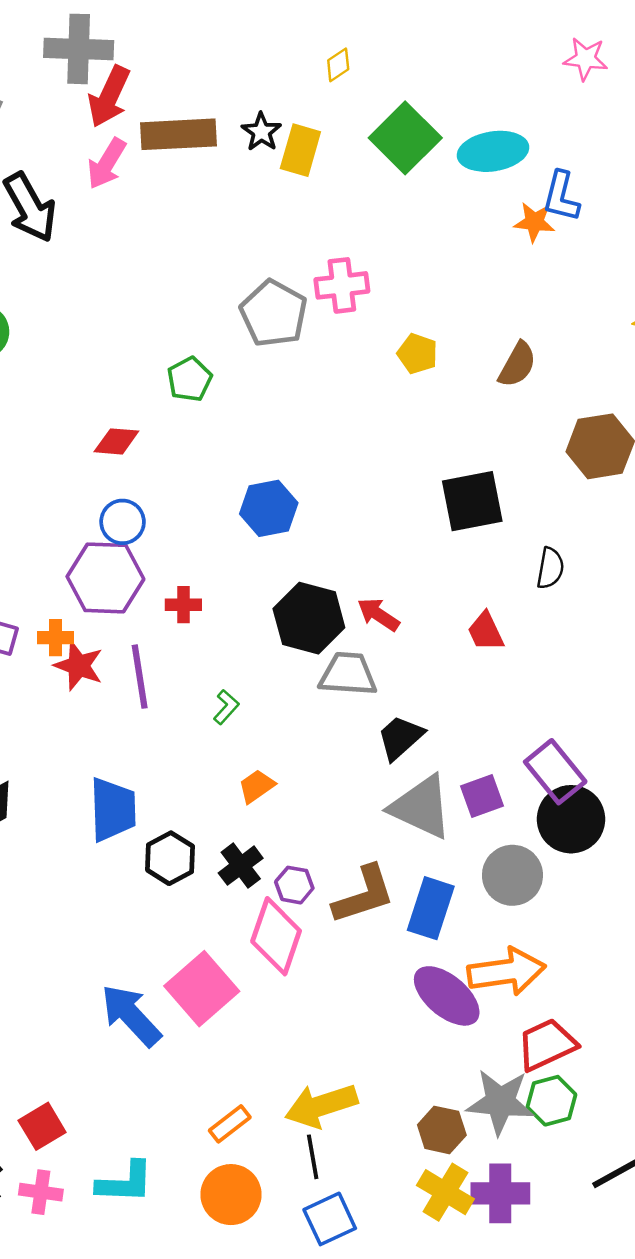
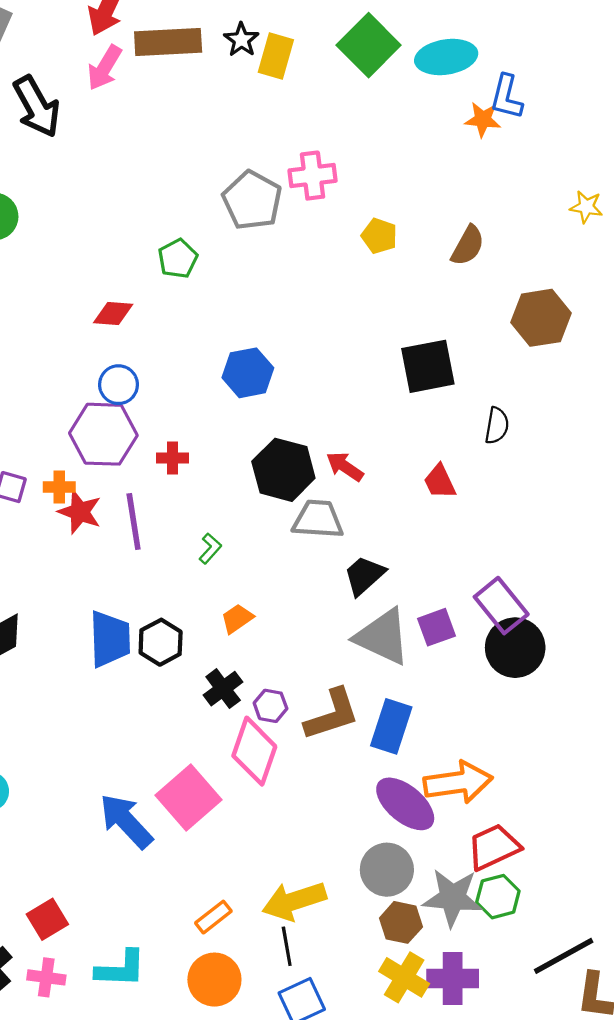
black hexagon: (170, 858) -> (161, 642), moved
gray circle: (512, 875) -> (387, 870), moved

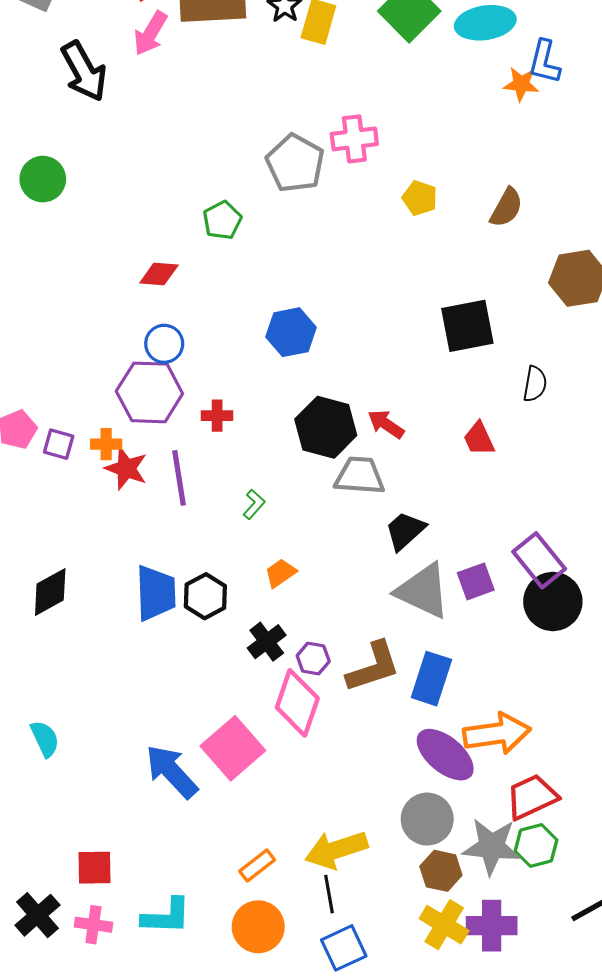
red square: (47, 919) -> (95, 868), turned 30

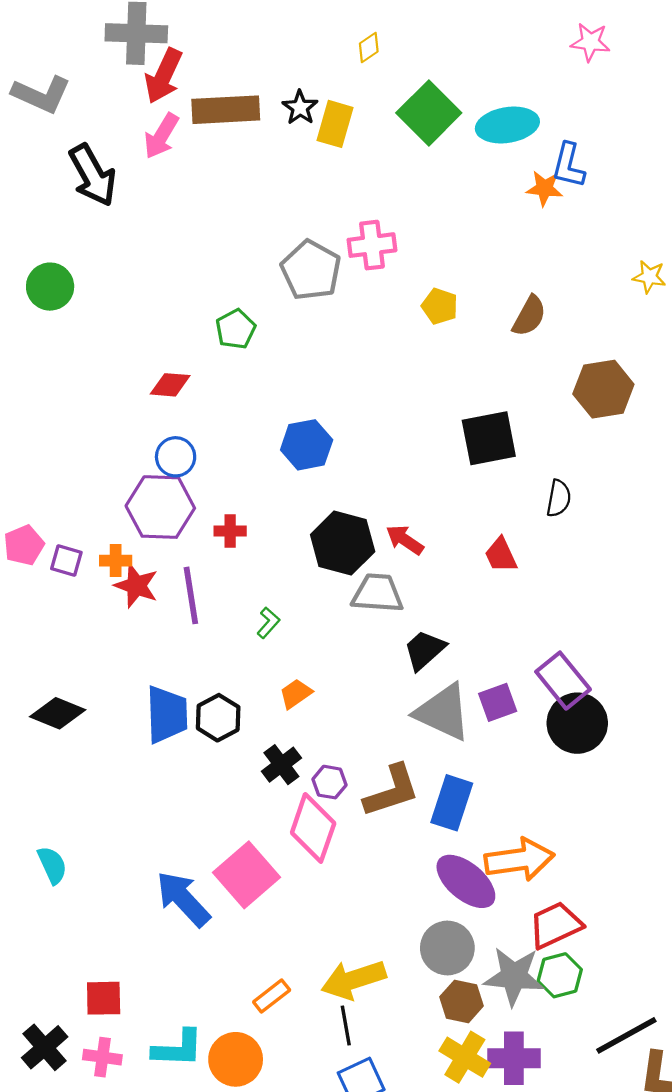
black diamond: (50, 592) -> (58, 713), turned 51
orange circle: (258, 927) -> (236, 1059), moved

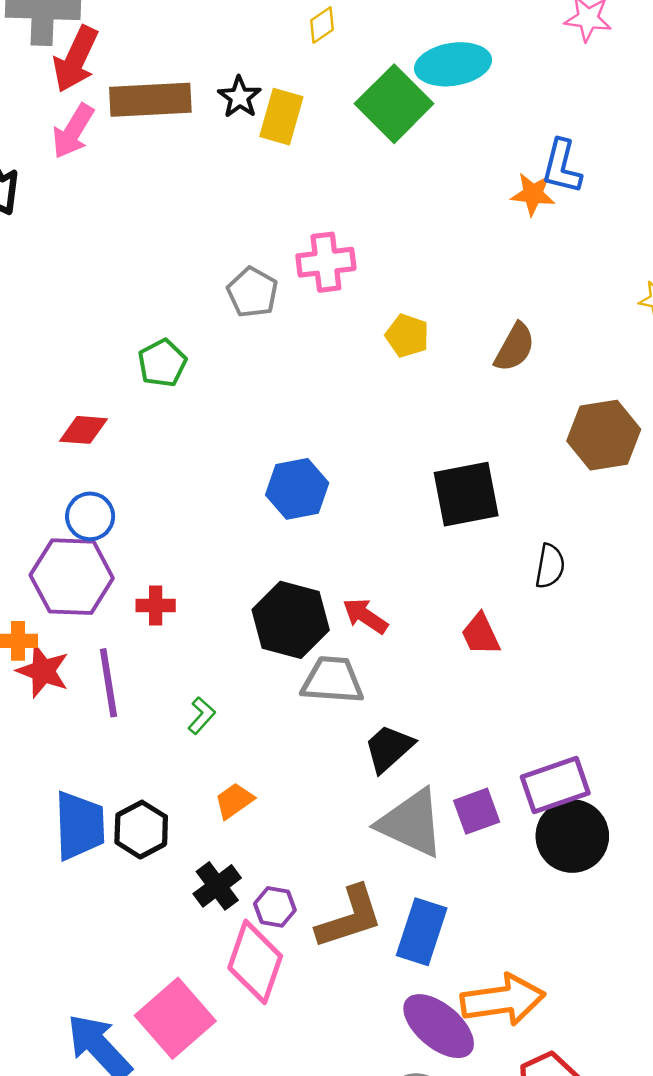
cyan ellipse: (507, 125) -> (453, 64), moved
gray pentagon: (311, 270) -> (253, 292), size x0.7
blue hexagon: (307, 445) -> (297, 489), moved
purple rectangle: (563, 681) -> (555, 785), turned -70

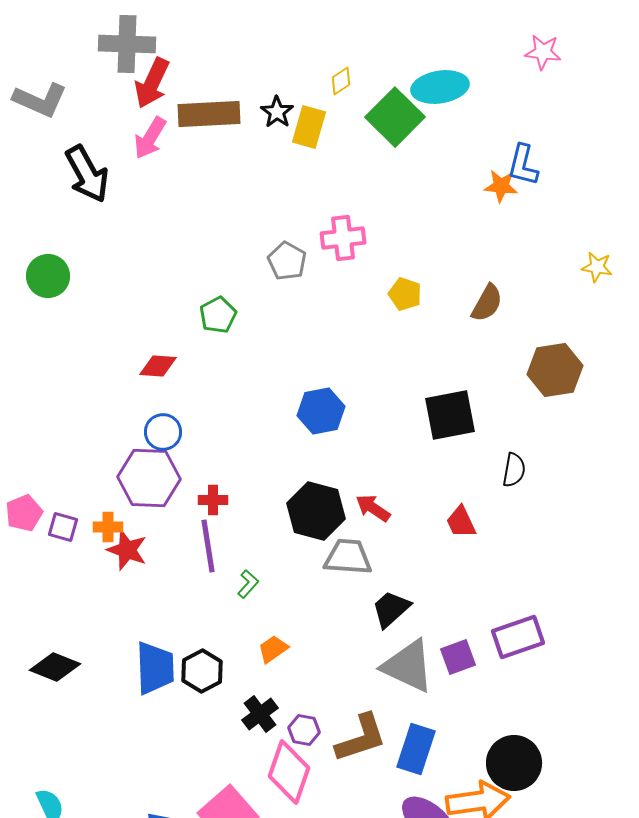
yellow diamond: (322, 25) -> (341, 81), moved
purple line: (108, 683) -> (208, 546), moved
black circle: (572, 836) -> (514, 763), moved

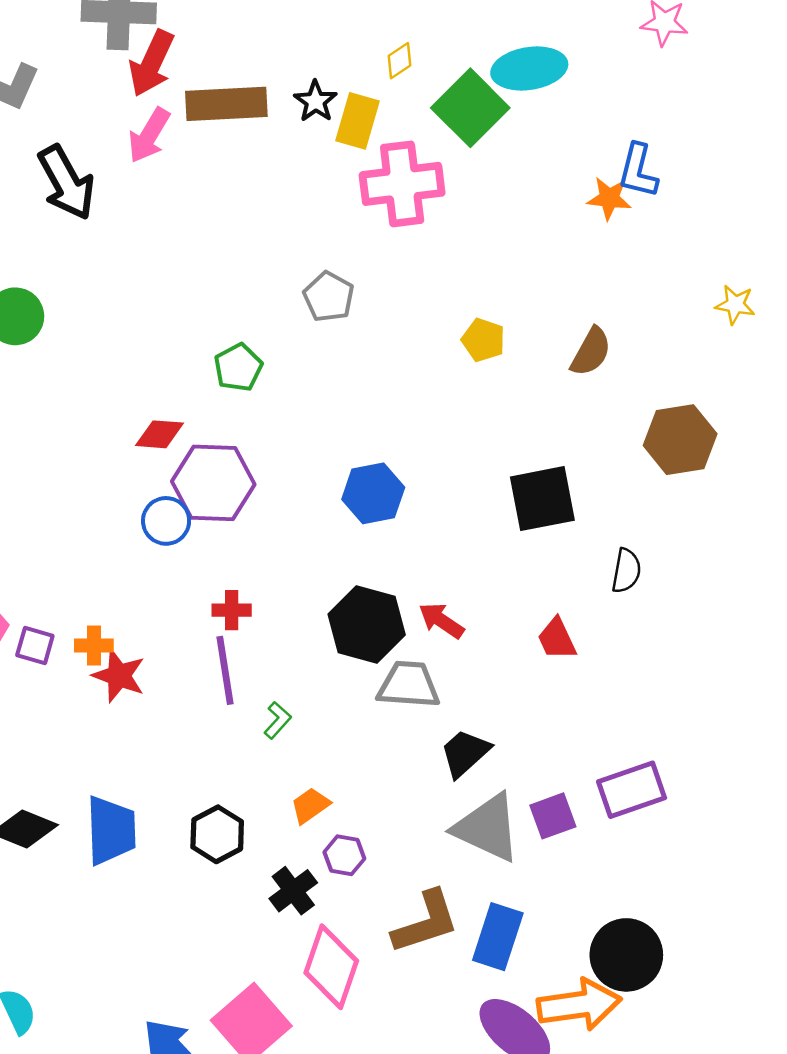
pink cross: (343, 238) -> (402, 184), moved, size x1.4
purple hexagon: (149, 478) -> (213, 483), moved
blue trapezoid: (155, 668) -> (111, 830), moved
purple hexagon: (304, 730) -> (344, 855), moved

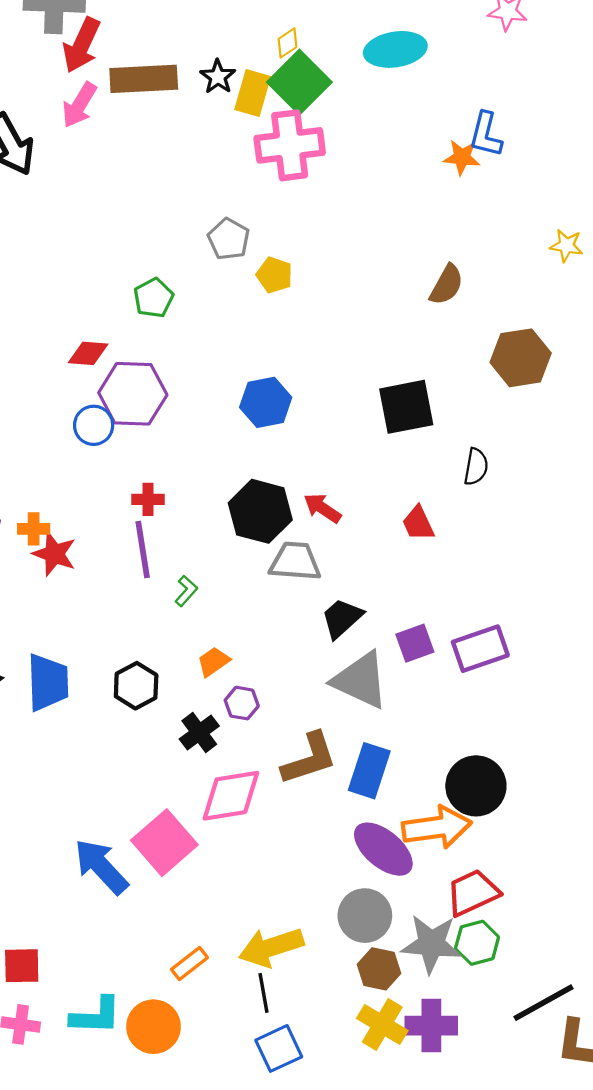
green square: (470, 108) -> (299, 82), moved
yellow pentagon: (483, 340) -> (274, 275), moved
purple square: (553, 816) -> (415, 643), moved
pink diamond: (331, 967) -> (231, 796), turned 62

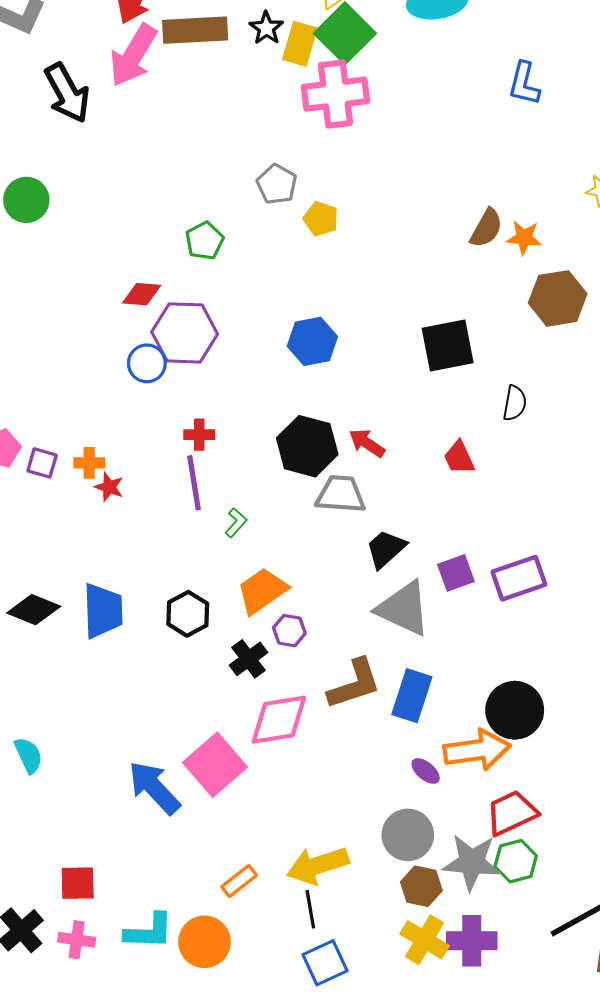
pink arrow: (79, 105) -> (133, 55), size x1.4
orange star: (462, 157) -> (524, 238), moved
red star: (54, 554) -> (109, 487), size x0.7
orange trapezoid: (213, 662) -> (262, 591), size x1.6
purple ellipse: (383, 849) -> (426, 771), size x0.5

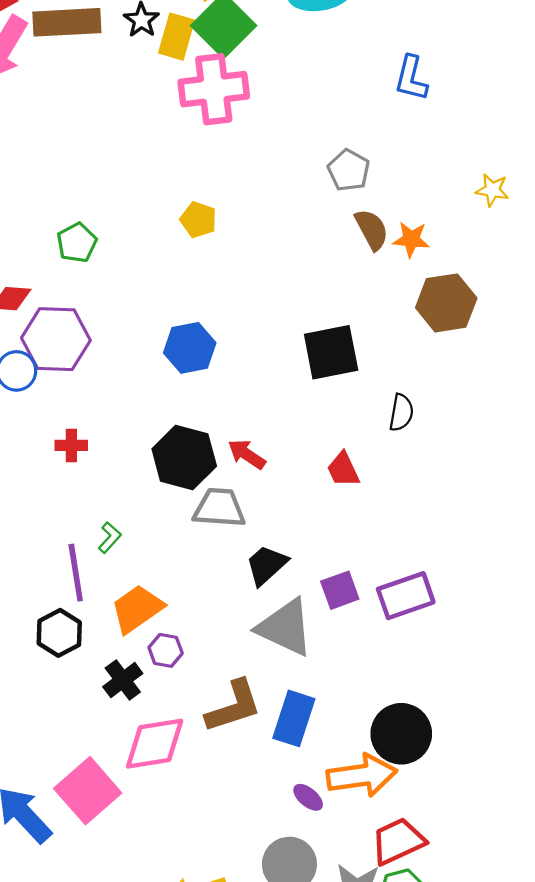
gray pentagon: (277, 184) -> (349, 170), moved
brown semicircle: (486, 228) -> (372, 229), turned -57
purple line: (194, 483) -> (76, 573), moved

